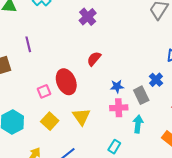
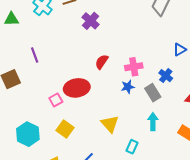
red ellipse: (66, 82) -> (77, 88), turned -70
pink cross: (119, 108) -> (134, 67), moved
yellow triangle: (81, 117) -> (110, 124), moved

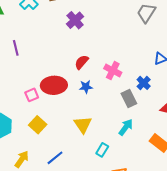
pink cross: (134, 67) -> (113, 71), turned 30
blue star: (128, 87) -> (86, 87), moved
cyan arrow: (153, 122) -> (126, 127), turned 30

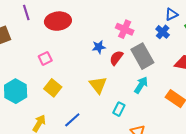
red semicircle: (82, 62) -> (116, 58), moved
blue cross: (144, 83) -> (163, 32), moved
red ellipse: (54, 85) -> (58, 21), moved
gray rectangle: (129, 98) -> (142, 56), size x1.4

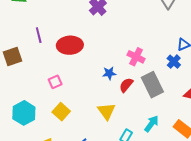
cyan arrow: (141, 85) -> (151, 124), moved

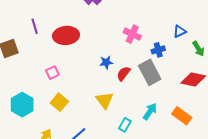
pink cross: (136, 57) -> (132, 34), moved
blue cross: (174, 62) -> (158, 50), moved, turned 32

